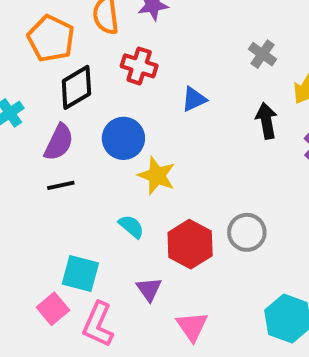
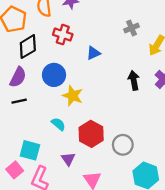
gray cross: (263, 54) -> (132, 28), turned 32
black arrow: (266, 121) -> (134, 80), moved
gray circle: (247, 232) -> (123, 145), moved

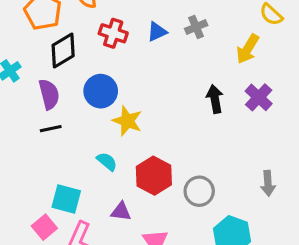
gray cross: (132, 28) -> (196, 27), moved
blue triangle: (93, 53) -> (157, 32), moved
purple semicircle: (18, 77) -> (49, 94), turned -40
purple triangle: (68, 159) -> (121, 212), turned -48

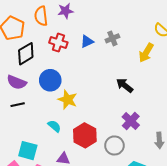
purple semicircle: (49, 94) -> (17, 82), turned 126
purple cross: (259, 97) -> (131, 121), moved
black arrow: (215, 99) -> (125, 85), turned -42

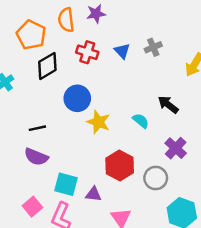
blue triangle: (87, 41) -> (122, 51), turned -48
purple semicircle: (17, 82) -> (36, 157), moved
cyan semicircle: (54, 126) -> (141, 121), moved
cyan square: (28, 151) -> (66, 184), moved

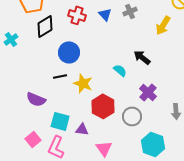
yellow star: (98, 122) -> (83, 83), moved
black line: (37, 128) -> (60, 76), moved

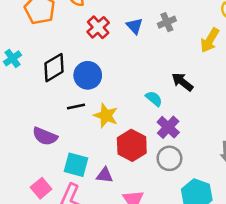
red cross: (77, 15) -> (98, 27), turned 30
black diamond: (45, 26) -> (54, 68), moved
purple cross: (148, 92) -> (168, 127), moved

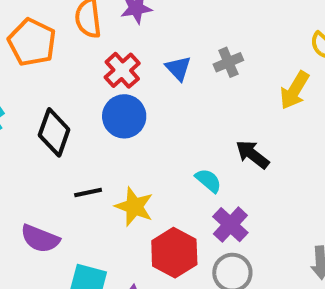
black diamond: (54, 68) -> (54, 132), turned -40
blue circle: (88, 75) -> (124, 116), moved

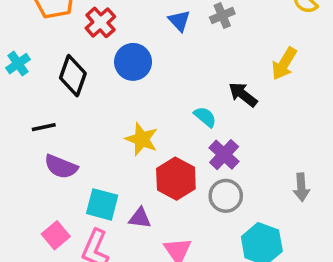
red cross: (122, 70) -> (100, 22), moved
yellow arrow: (295, 90) -> (284, 64), moved
black line: (88, 193) -> (44, 127), moved

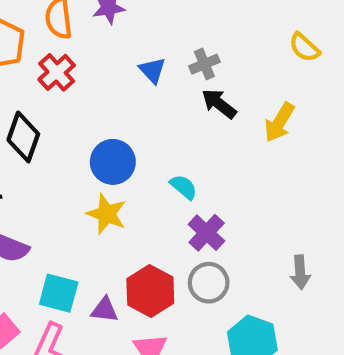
blue circle: (133, 62) -> (113, 162), moved
black arrow: (243, 95) -> (219, 104), moved
red hexagon: (176, 179) -> (150, 291), moved

